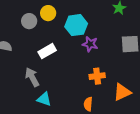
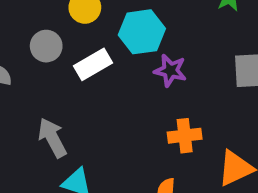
gray circle: (29, 21) -> (46, 46), moved
white rectangle: (47, 51) -> (93, 64), moved

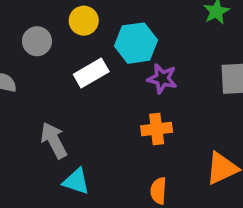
gray circle: (46, 46) -> (37, 41), moved
orange cross: (185, 136) -> (157, 129), moved

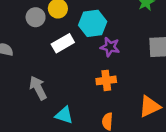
gray circle: (37, 41) -> (36, 17), moved
cyan triangle: (76, 181) -> (64, 115), moved

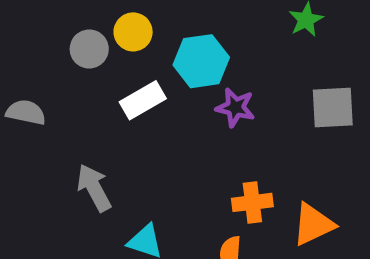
orange cross: (106, 80) -> (252, 202), moved

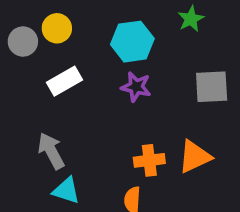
cyan hexagon: (201, 61) -> (132, 42), moved
gray arrow: (94, 188) -> (51, 151), moved
orange triangle: (313, 224) -> (195, 157), moved

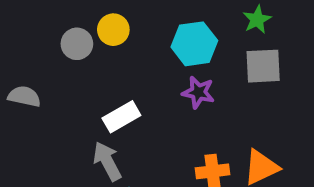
white rectangle: (64, 81) -> (121, 117), moved
gray square: (212, 87) -> (263, 66), moved

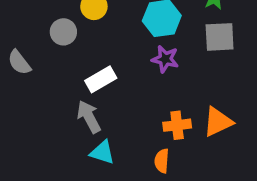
gray circle: (77, 44) -> (63, 32), moved
gray semicircle: (24, 96) -> (19, 62), turned -140

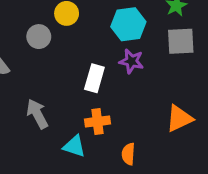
white rectangle: (101, 79) -> (94, 78), moved, turned -44
gray arrow: (89, 117) -> (37, 114), moved
orange cross: (177, 125) -> (97, 121), moved

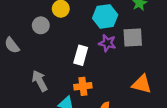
gray square: (181, 41) -> (133, 38), moved
orange triangle: (179, 118) -> (142, 84), turned 40

